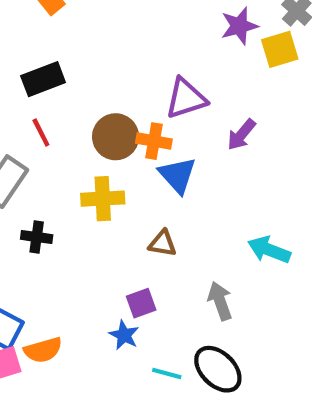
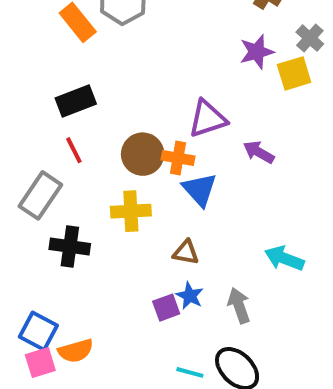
purple arrow: (241, 135) -> (259, 152), turned 80
black cross: (37, 237) -> (70, 247), size x1.4
blue star: (124, 335) -> (190, 296), moved

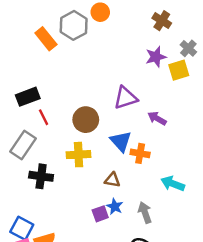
black rectangle: (76, 101) -> (28, 97), moved
orange cross: (178, 158) -> (140, 153), moved

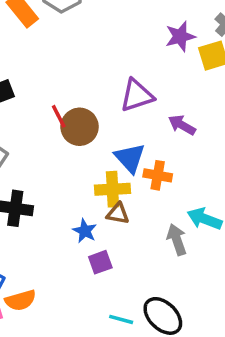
red line: (44, 117) -> (59, 116), moved
yellow cross: (79, 155) -> (112, 189), moved
blue star: (115, 207) -> (85, 231), moved
gray arrow: (145, 213) -> (177, 240), moved

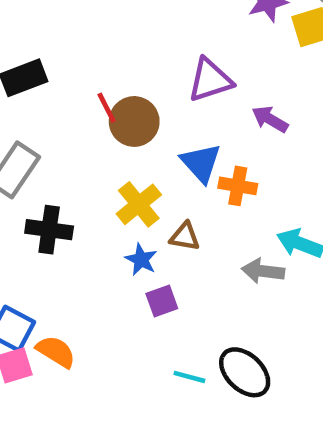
yellow cross: (112, 189) -> (139, 204), moved, turned -36
gray arrow: (177, 240) -> (263, 271), turned -64
orange semicircle: (20, 300) -> (56, 352), turned -132

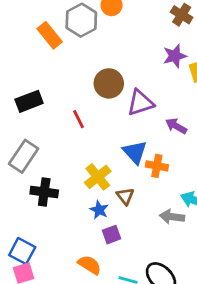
brown circle: (134, 121) -> (109, 83), moved
brown triangle: (185, 237) -> (125, 196), turned 42
orange semicircle: (56, 352) -> (90, 265), moved

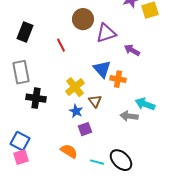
black rectangle: (29, 101) -> (25, 32), turned -48
gray rectangle: (24, 156) -> (21, 72), turned -45

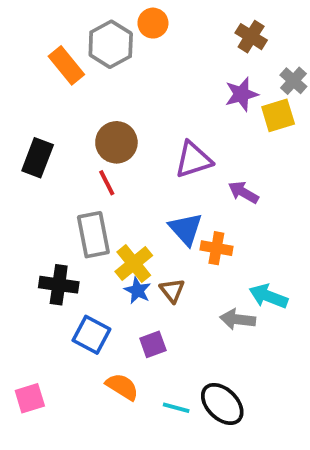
brown circle: (83, 19) -> (116, 142), moved
gray rectangle: (21, 72) -> (93, 235), moved
blue star: (76, 111) -> (138, 290), moved
blue square: (20, 141) -> (91, 335), moved

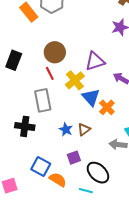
orange cross: (216, 248) -> (107, 107), turned 35
yellow cross: (134, 264) -> (75, 80), moved
brown triangle: (172, 290) -> (84, 129), turned 32
blue square: (91, 335) -> (41, 167), moved
black ellipse: (222, 404) -> (98, 173), moved

